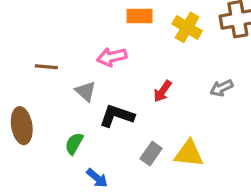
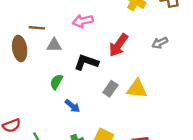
gray triangle: (86, 91) -> (54, 45), moved, turned -42
red arrow: (163, 91) -> (118, 45), size x1.5
brown ellipse: (22, 126) -> (20, 49), moved

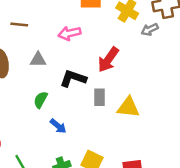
brown line: (37, 28) -> (19, 25), moved
gray arrow: (160, 43) -> (150, 30), moved
gray rectangle: (110, 89) -> (99, 97), moved, turned -35

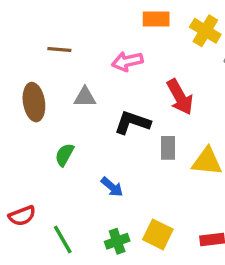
red arrow: (108, 60) -> (180, 97), turned -64
green semicircle: (41, 100) -> (64, 155), moved

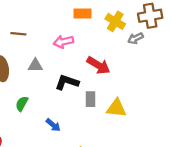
red arrow: (180, 97) -> (98, 65), turned -30

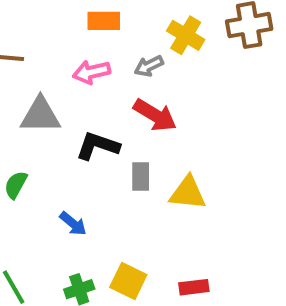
orange rectangle: (83, 14) -> (104, 21), moved
gray arrow: (136, 38) -> (149, 66), moved
gray triangle: (35, 65) -> (40, 115), size x1.5

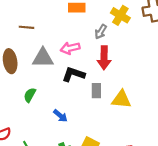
gray arrow: (149, 66) -> (101, 32), turned -32
pink arrow: (91, 72) -> (70, 48), moved
red arrow: (155, 115) -> (104, 58), turned 60

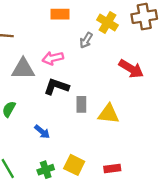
red arrow: (104, 58) -> (131, 69), moved, turned -60

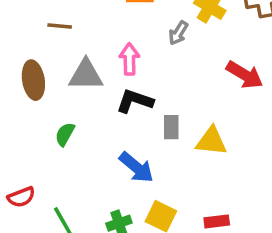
pink arrow: (53, 58) -> (129, 59), turned 102
blue arrow: (42, 132) -> (136, 167), moved, size x1.5

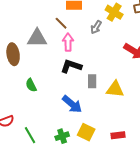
brown line: (60, 26) -> (61, 23), moved, turned 40
gray triangle: (86, 75) -> (37, 38), moved
green semicircle: (65, 134) -> (31, 85), turned -56

